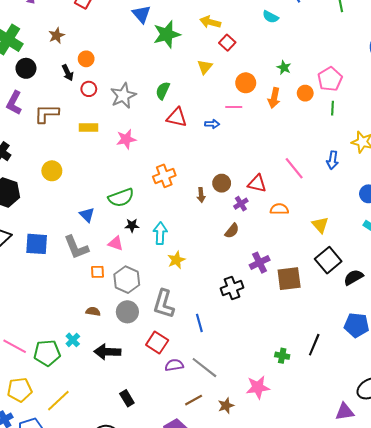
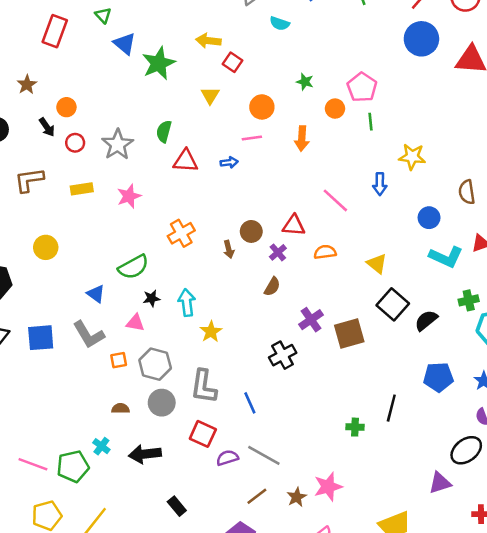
orange arrow: (274, 98) -> (302, 138), moved
pink star: (258, 387) -> (328, 487), moved

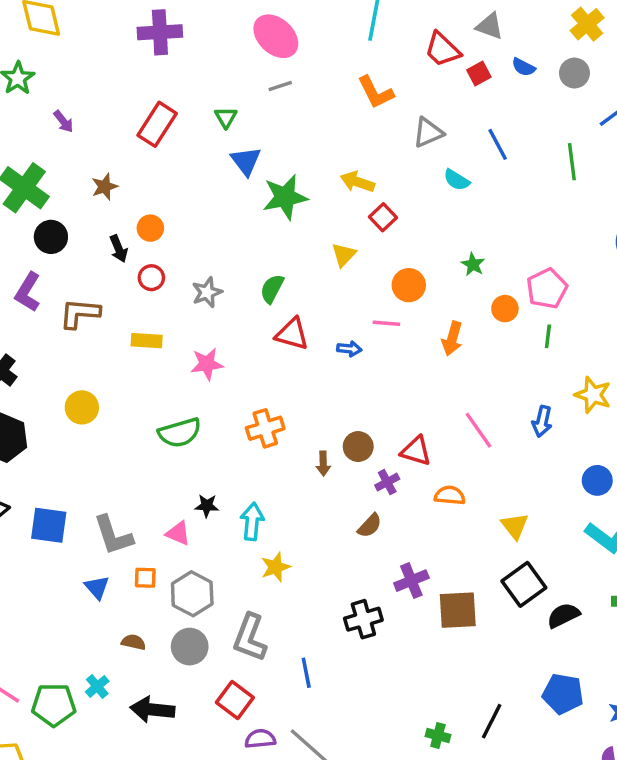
gray star: (118, 144) -> (207, 292), size x0.7
green semicircle: (133, 267) -> (180, 433), moved
blue triangle: (96, 294) -> (97, 587), moved

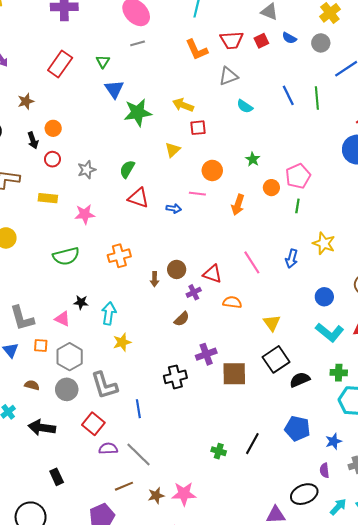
red trapezoid: (442, 49) -> (232, 40), moved, turned -50
blue line: (498, 144) -> (288, 95), moved
red square: (383, 217) -> (198, 128), turned 35
gray L-shape: (250, 638) -> (104, 385), turned -40

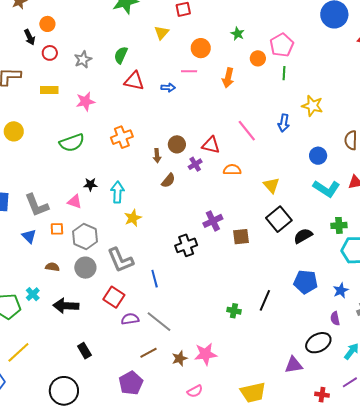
brown semicircle: (182, 319) -> (168, 181), moved
brown square: (234, 374) -> (241, 237), size x0.7

